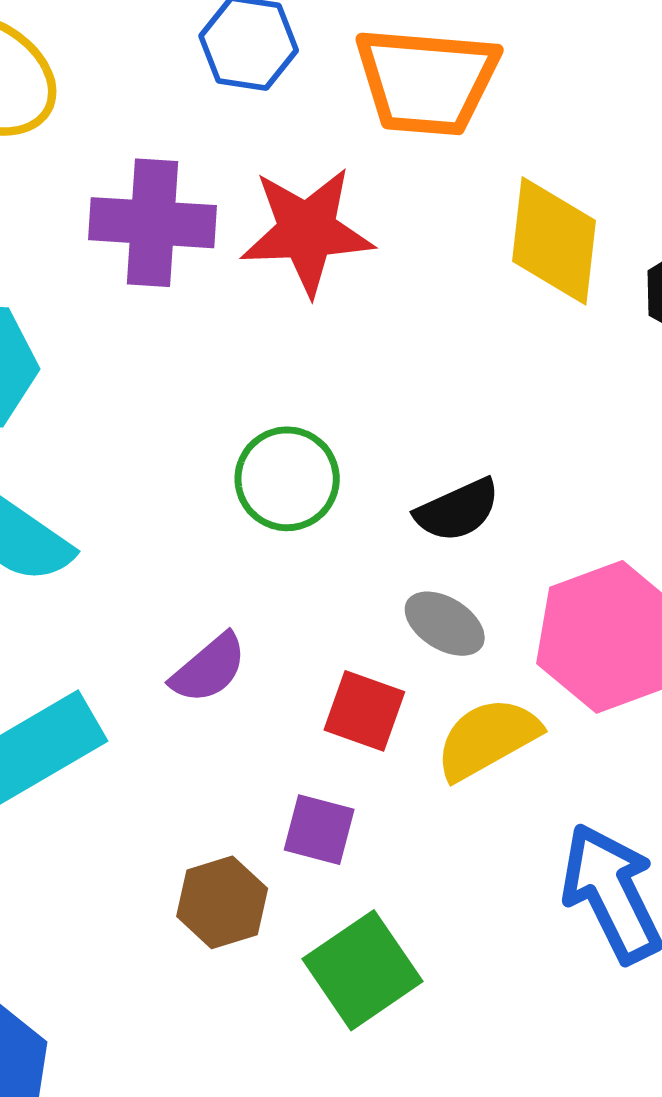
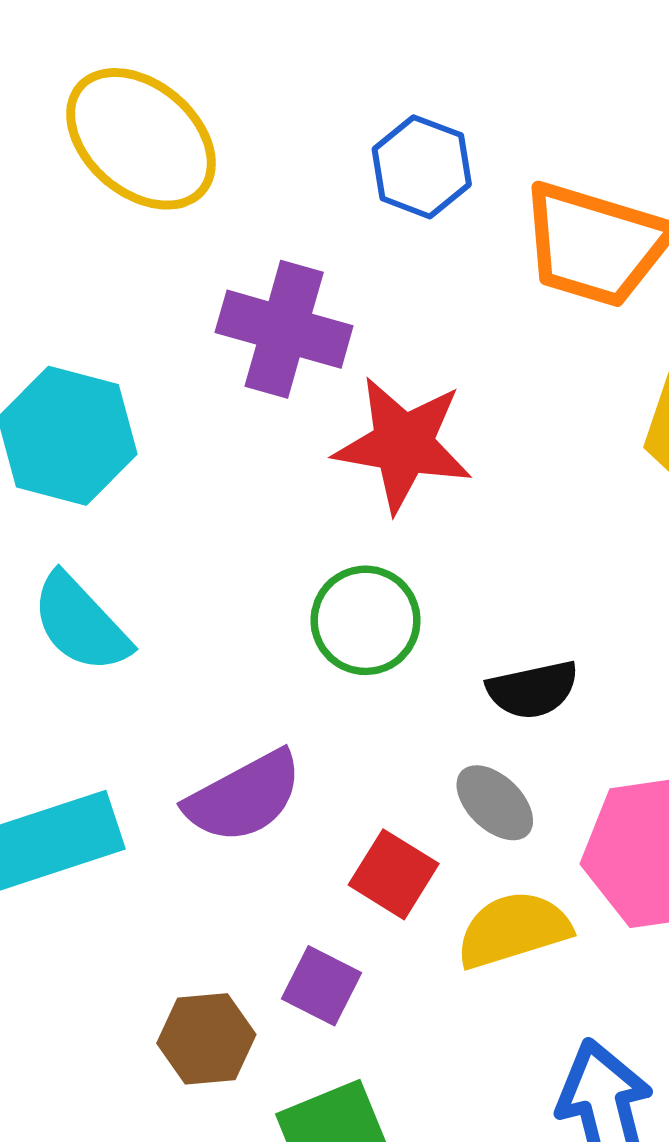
red star: (307, 231) -> (403, 444), moved
purple semicircle: (209, 668) -> (244, 797), size x1.4

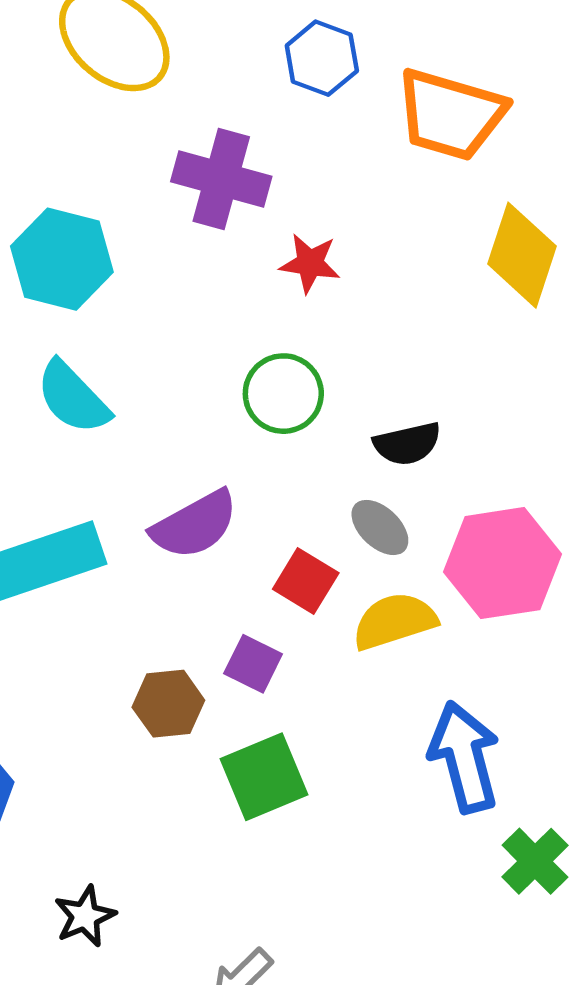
red star: (403, 444) -> (310, 263), size x0.6

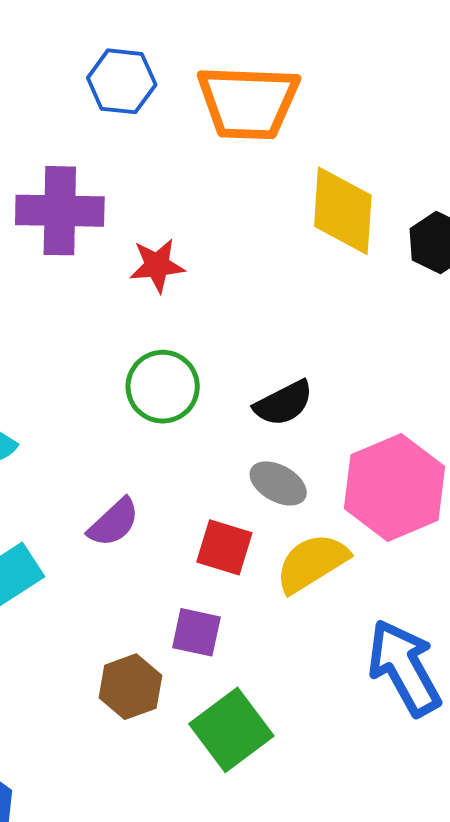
purple semicircle: (195, 525) -> (114, 522), size x0.7

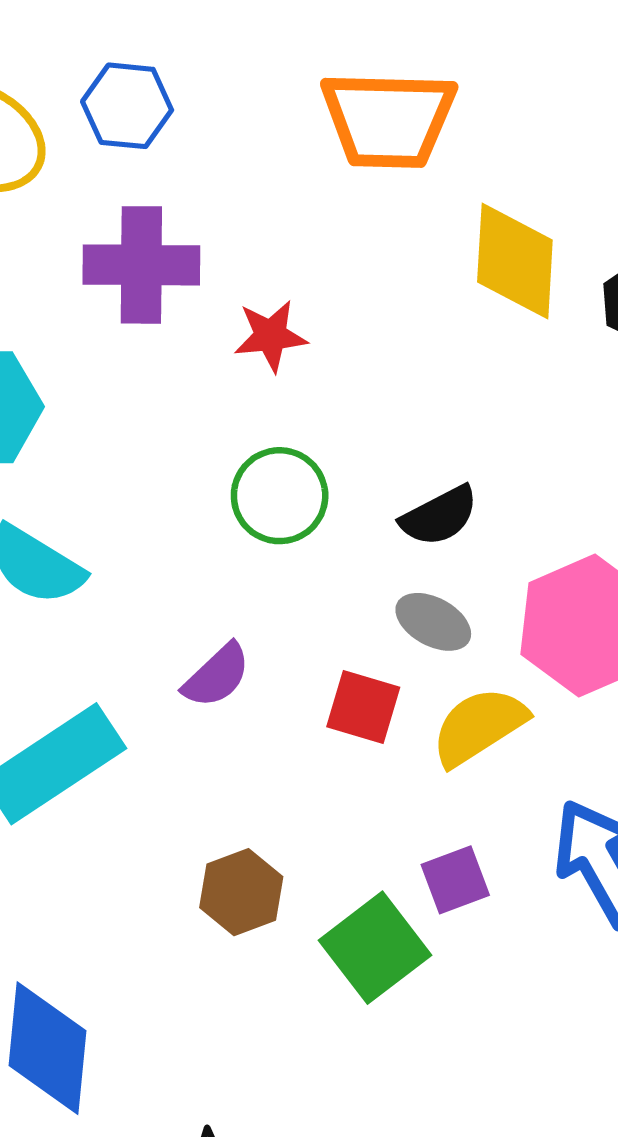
blue hexagon: (122, 81) -> (127, 106), moved
purple square: (196, 632) -> (455, 880), moved, turned -32

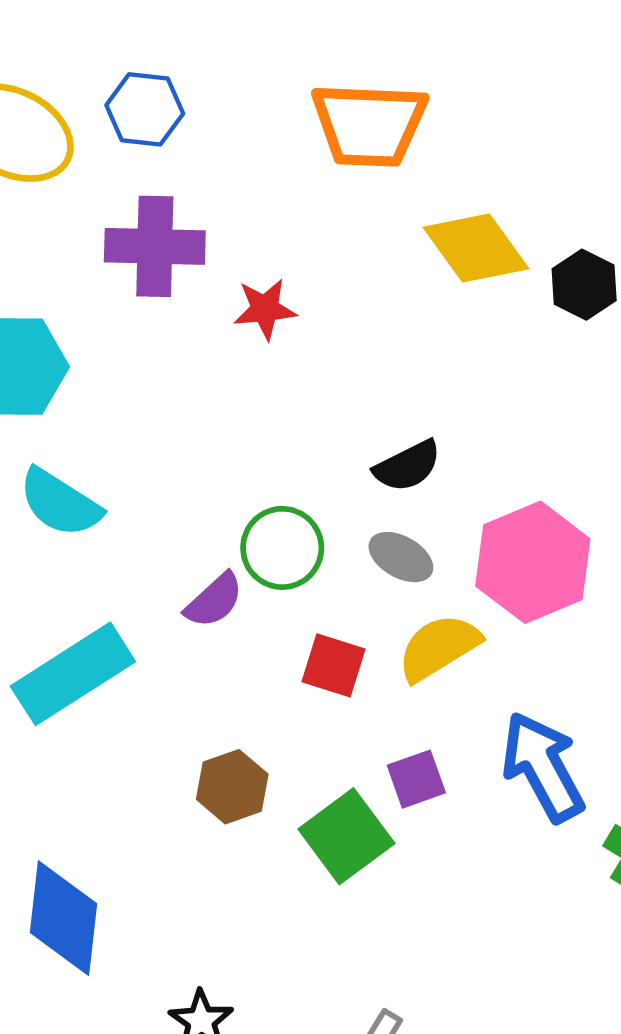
yellow diamond: (515, 261) -> (476, 248), turned -40
green circle: (280, 496) -> (282, 548), moved
red square: (363, 707) -> (333, 665), moved

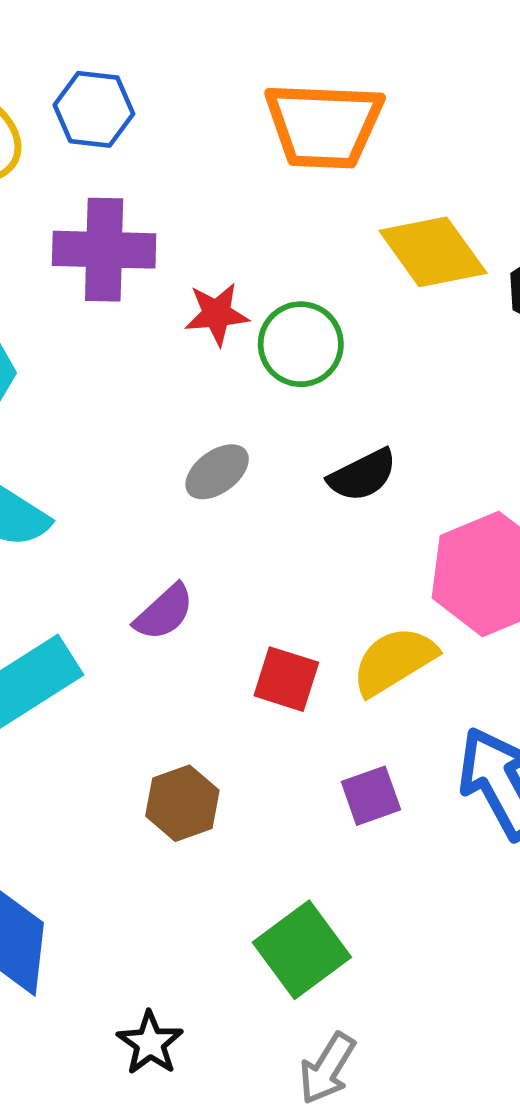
green circle: (282, 548) -> (301, 344), moved
gray ellipse: (401, 557) -> (217, 472), moved, turned -66
green square: (346, 836) -> (302, 950), moved

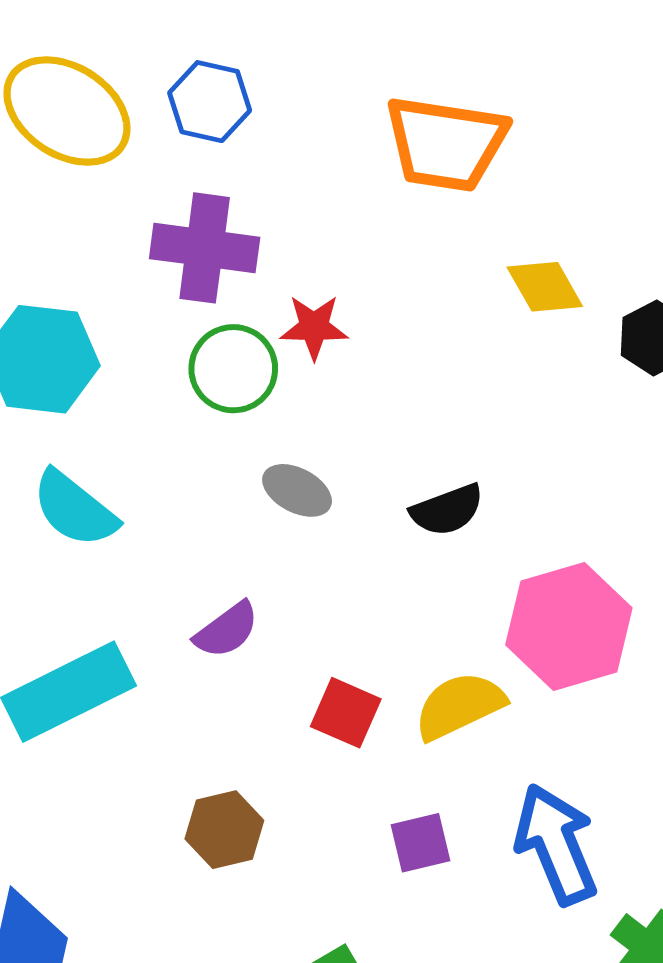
yellow diamond: (433, 252) -> (545, 287), size x0.7
green circle: (301, 344) -> (233, 369), moved
gray ellipse: (217, 472) -> (297, 490), turned 58

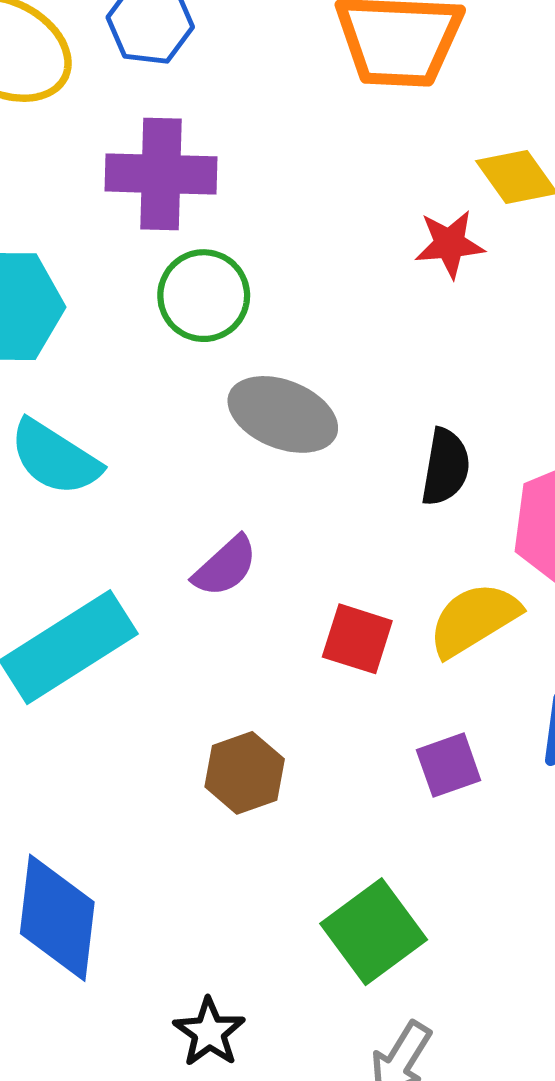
red star: (314, 327) -> (450, 244), moved
gray ellipse: (297, 490) -> (283, 414), size x1.5
black semicircle: (447, 510) -> (445, 467), moved, turned -54

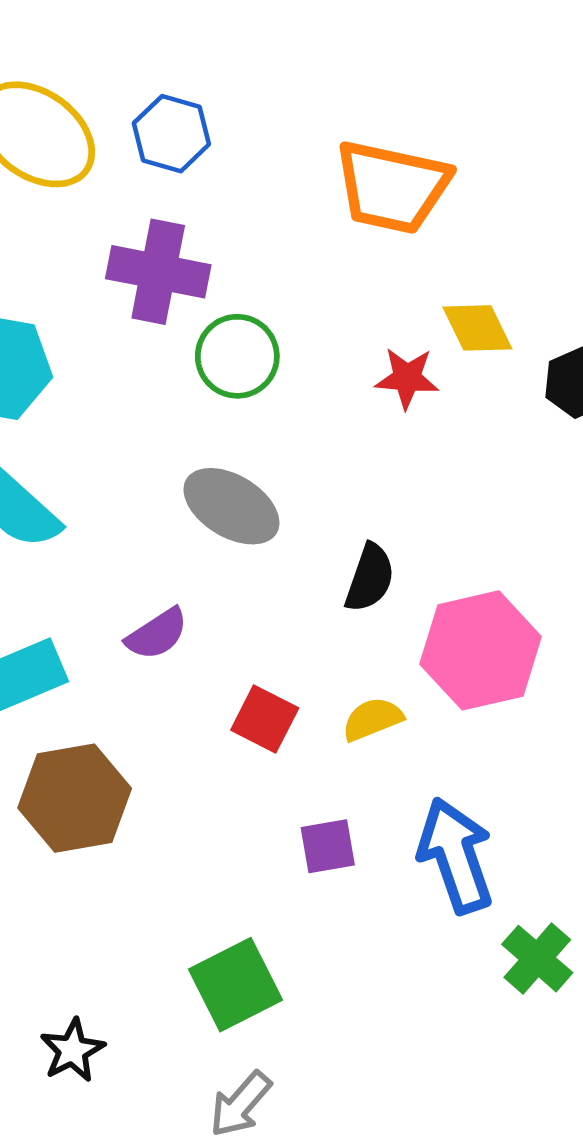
green circle: (204, 296) -> (237, 356), moved
yellow semicircle: (474, 619) -> (372, 719), size x0.7
brown hexagon: (245, 773) -> (75, 798), moved, size x1.5

